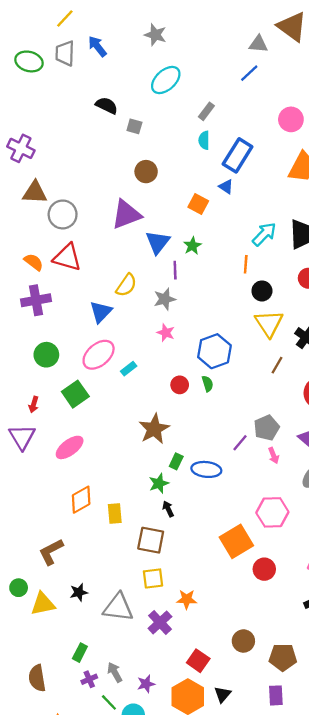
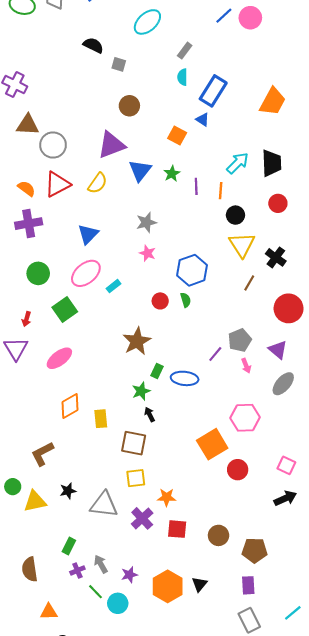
pink circle: (291, 119) -> (250, 18), moved
red triangle: (67, 257) -> (57, 184), turned -44
purple line: (175, 270) -> (196, 186), moved
yellow semicircle: (126, 285) -> (98, 183), moved
red square: (198, 661) -> (177, 529), moved, turned -30

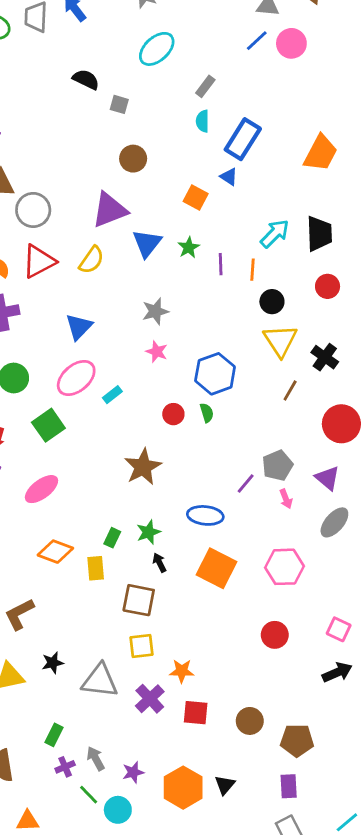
green rectangle: (157, 371) -> (112, 538), moved
orange diamond: (70, 406) -> (55, 552), turned 50
orange square: (212, 444) -> (216, 568), moved, turned -32

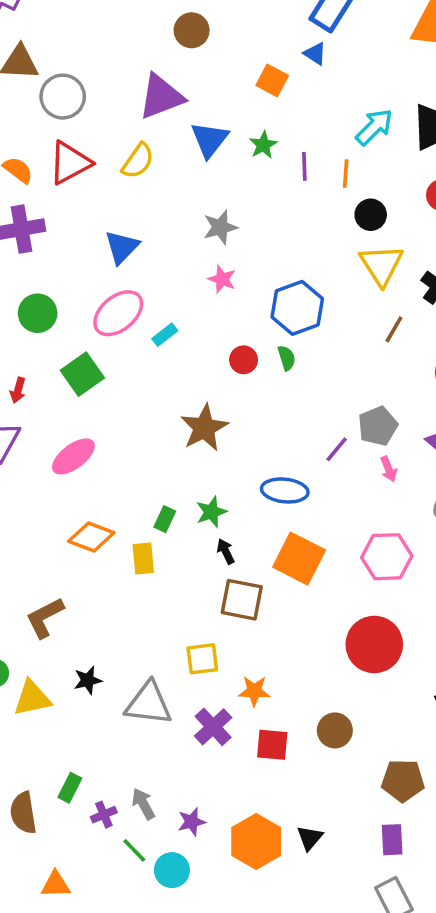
brown square: (139, 600) -> (242, 600), moved
red circle: (275, 635) -> (374, 644), size x1.6
brown circle: (250, 721) -> (335, 730), moved
green rectangle: (54, 735) -> (70, 788), moved

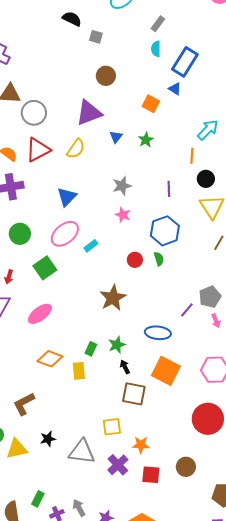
blue triangle: (210, 140) -> (116, 137), size x0.6
purple line: (304, 166) -> (169, 189), moved

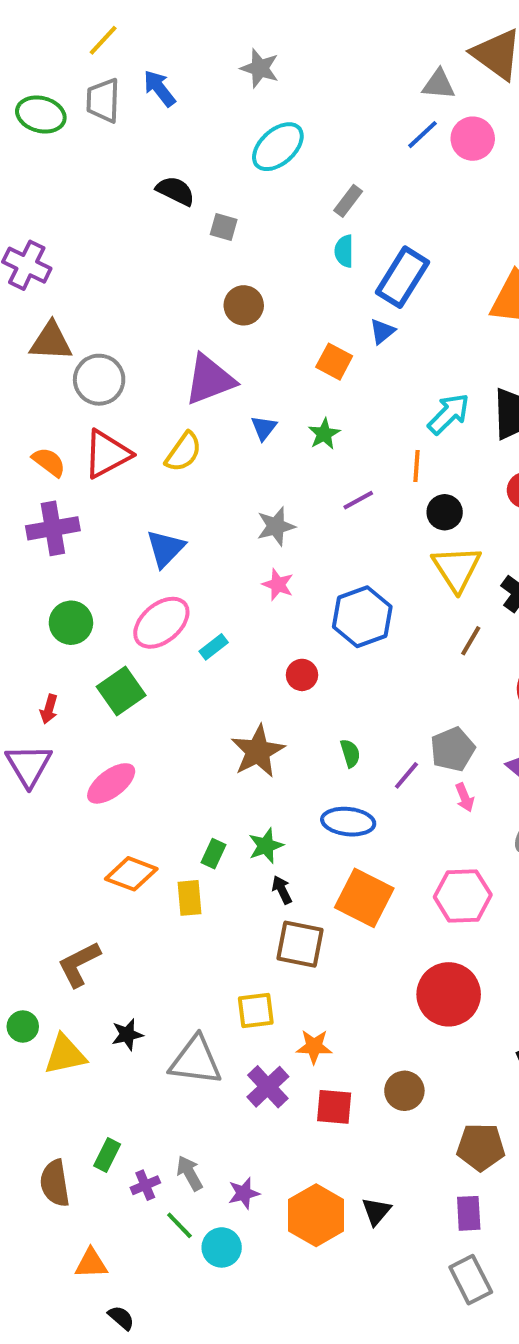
blue triangle: (175, 89) -> (382, 331), turned 48
purple line: (169, 189) -> (358, 500), moved, turned 63
green semicircle: (159, 259) -> (350, 753), moved

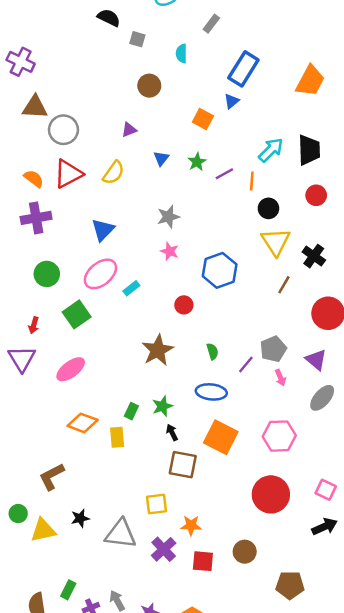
cyan semicircle: (344, 251) -> (181, 53), moved
purple triangle: (210, 380) -> (129, 130), size x0.5
purple line: (358, 500) -> (224, 174), moved

